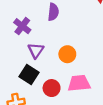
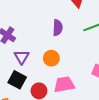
purple semicircle: (53, 12) -> (58, 28), moved

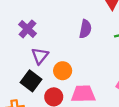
orange circle: (51, 58) -> (63, 71), moved

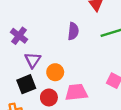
black square: (31, 81) -> (26, 84), turned 36

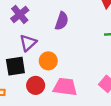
purple semicircle: (73, 31) -> (62, 21), moved

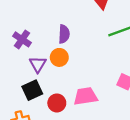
orange circle: (48, 61) -> (59, 57), moved

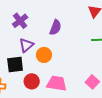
orange circle: (59, 57) -> (44, 55), moved

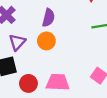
orange circle: (44, 55) -> (46, 41), moved

